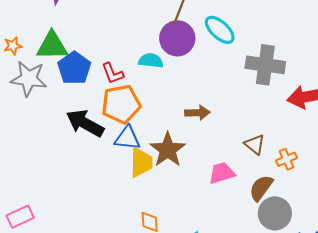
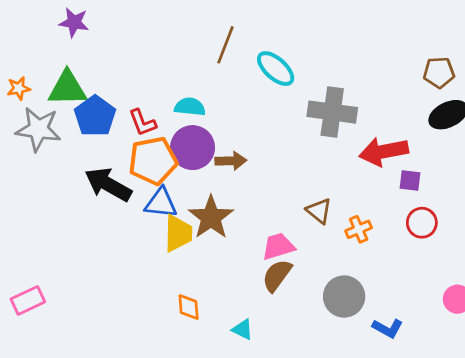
purple circle: (177, 38) -> (193, 148), moved
brown arrow: (197, 113) -> (231, 161), moved
brown semicircle: (261, 188) -> (277, 275), moved

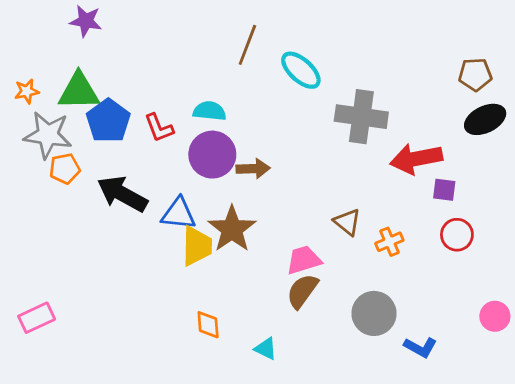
orange pentagon: (153, 161) -> (65, 169), moved, size x0.6

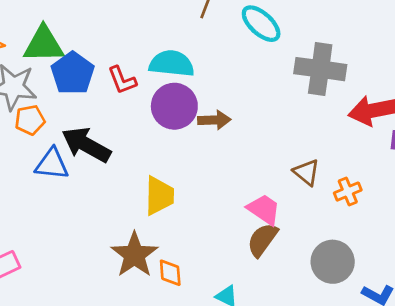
cyan semicircle: (209, 111) -> (172, 64), size x1.4
blue triangle: (179, 214) -> (52, 164), moved
brown star: (232, 229) -> (134, 255), moved
pink trapezoid: (304, 260) -> (264, 209), turned 51

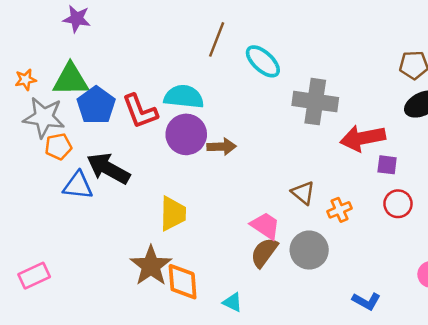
red L-shape: (122, 80) -> (140, 111), size x1.4
gray circle: (333, 262) -> (309, 250), moved
orange diamond: (170, 273) -> (183, 282), size x1.5

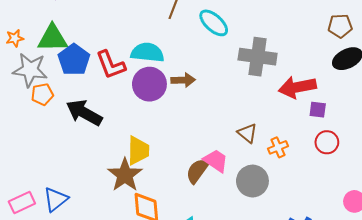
brown arrow: (222, 147) -> (183, 80), moved
blue triangle: (78, 186) -> (56, 199), moved, turned -44
brown semicircle: (264, 252) -> (197, 171), moved
brown star: (151, 266) -> (125, 175), moved

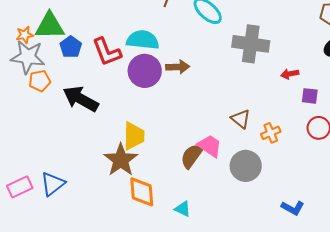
orange star: (15, 38) -> (25, 35), moved
blue pentagon: (74, 60) -> (71, 47), size x0.7
red arrow: (297, 87) -> (290, 74), size x0.5

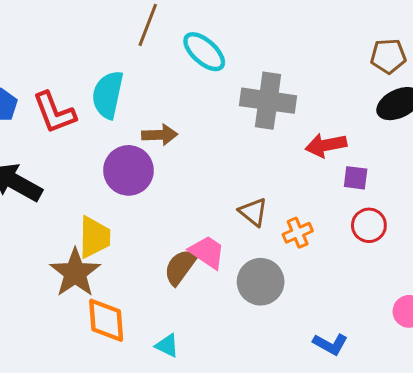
cyan semicircle: (143, 40) -> (108, 95), turned -84
purple circle: (145, 71) -> (128, 170), moved
red arrow: (290, 74) -> (326, 145), size x1.5

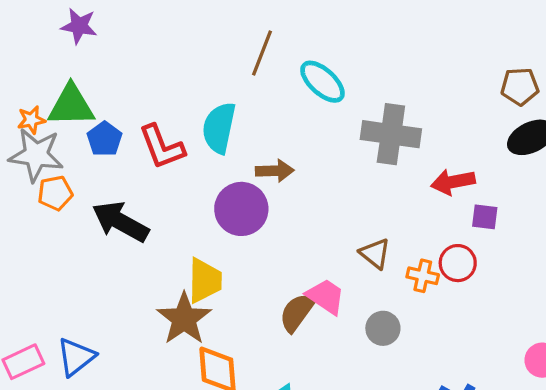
red circle: (369, 225) -> (458, 263), moved
orange cross: (298, 233) -> (423, 276), turned 36
gray circle: (261, 282) -> (383, 328), size x0.7

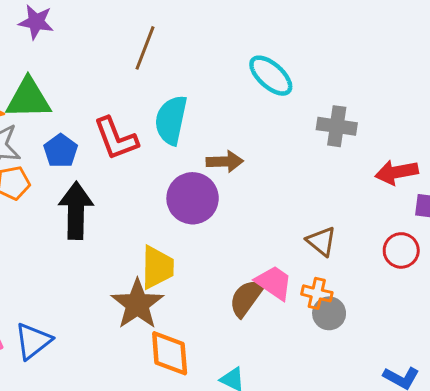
brown line: (262, 53) -> (145, 48), moved
gray cross: (391, 134) -> (337, 126), size x0.7
blue pentagon: (105, 139) -> (61, 151), moved
black arrow: (120, 222) -> (76, 211), turned 62
orange cross: (423, 276) -> (317, 293), moved

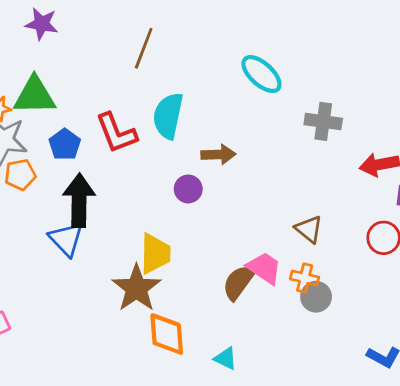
purple circle: (193, 198) -> (188, 189), size x0.6
blue triangle: (33, 341) -> (66, 239), moved, turned -36

